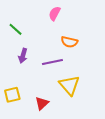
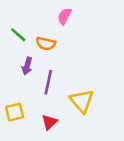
orange semicircle: (69, 42) -> (46, 44), moved
purple line: (52, 62) -> (48, 82), moved, turned -66

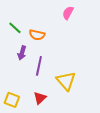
pink semicircle: (64, 16) -> (68, 13), moved
yellow square: (15, 112) -> (12, 100), moved, turned 35

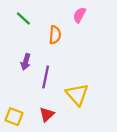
green line: (15, 28) -> (23, 19), moved
orange semicircle: (37, 35) -> (55, 35), moved, turned -98

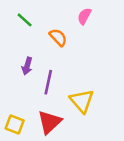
orange semicircle: (55, 35) -> (58, 37), turned -48
red triangle: (47, 114) -> (49, 122), size x1.5

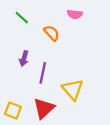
pink semicircle: (84, 16) -> (75, 14), turned -112

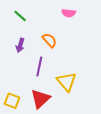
orange semicircle: (52, 33) -> (49, 40), moved
purple arrow: (24, 58) -> (20, 45), moved

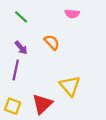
purple arrow: (20, 45) -> (21, 48), turned -56
purple line: (39, 66) -> (16, 70), moved

